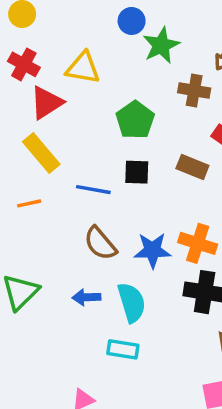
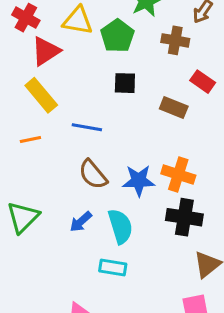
green pentagon: (135, 120) -> (117, 36), moved
black square: (137, 172) -> (125, 83), moved
blue arrow: (86, 297) -> (81, 222), turned -40

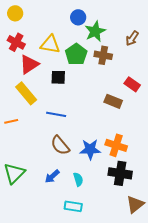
brown cross: (175, 40) -> (103, 55), moved
black square: (125, 83) -> (58, 77), moved
orange line: (30, 139) -> (11, 121), moved
cyan semicircle: (120, 226) -> (78, 179), size x0.6

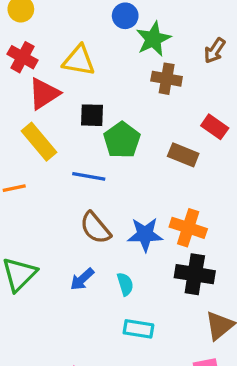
green pentagon: (76, 54) -> (122, 140), moved
cyan rectangle: (73, 206) -> (138, 329), moved

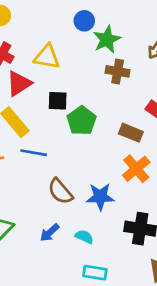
blue line: (89, 176) -> (34, 153), moved
orange cross: (188, 228) -> (136, 169), moved, turned 32
cyan semicircle: (125, 284) -> (84, 237), turned -48

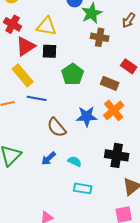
black square: (58, 101) -> (50, 51), moved
blue star: (100, 197) -> (87, 116), moved

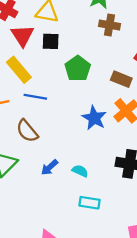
red triangle: (26, 46) -> (22, 36), turned -30
blue star: (87, 116) -> (94, 118), turned 30
brown semicircle: (57, 127) -> (27, 131), moved

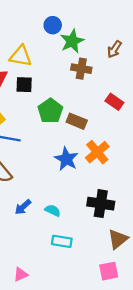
brown rectangle: (121, 79) -> (77, 121), moved

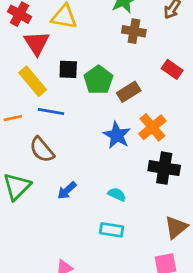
black square: (24, 85) -> (68, 69), moved
brown rectangle: (77, 121) -> (129, 92), turned -54
black cross: (101, 204) -> (164, 168), moved
cyan semicircle: (53, 210) -> (117, 194), moved

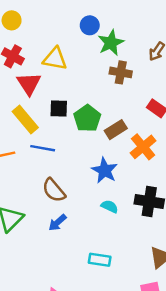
orange cross: (152, 127) -> (143, 147), moved
brown semicircle: (42, 150) -> (54, 190), moved
cyan semicircle: (117, 194) -> (110, 206), moved

